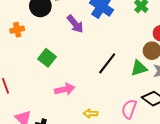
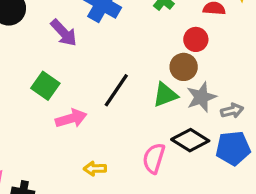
green square: (47, 58) -> (45, 86), moved
pink arrow: (65, 89) -> (71, 118), moved

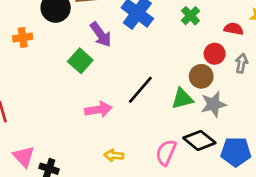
green square: (45, 86) -> (80, 61), moved
gray arrow: (232, 111) -> (241, 63), moved, turned -72

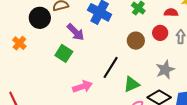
orange cross: (23, 38) -> (19, 43), turned -32
brown circle: (201, 76) -> (136, 41), moved
green triangle: (182, 99) -> (132, 84), moved

